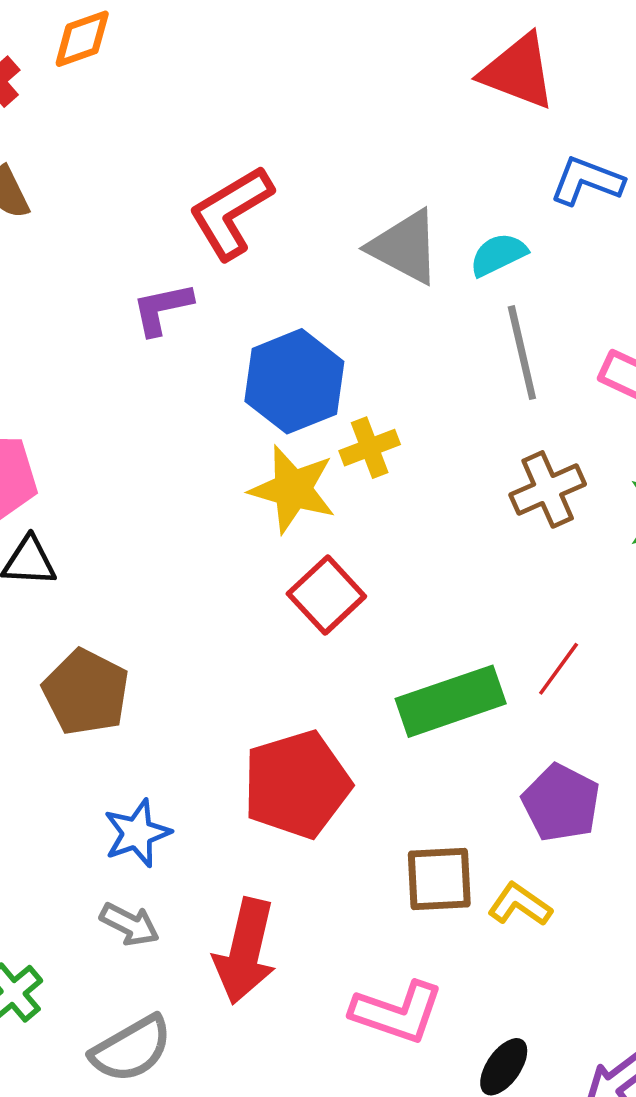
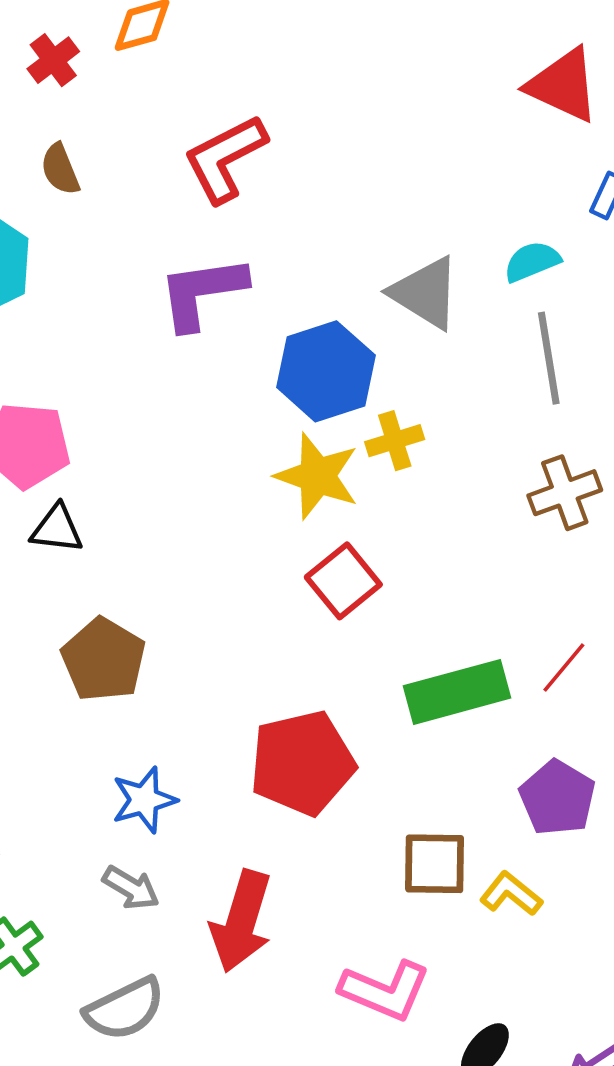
red L-shape: (231, 212) -> (225, 158), moved
gray triangle: (405, 247) -> (425, 293), moved
purple L-shape: (162, 309) -> (202, 292), size x1.5

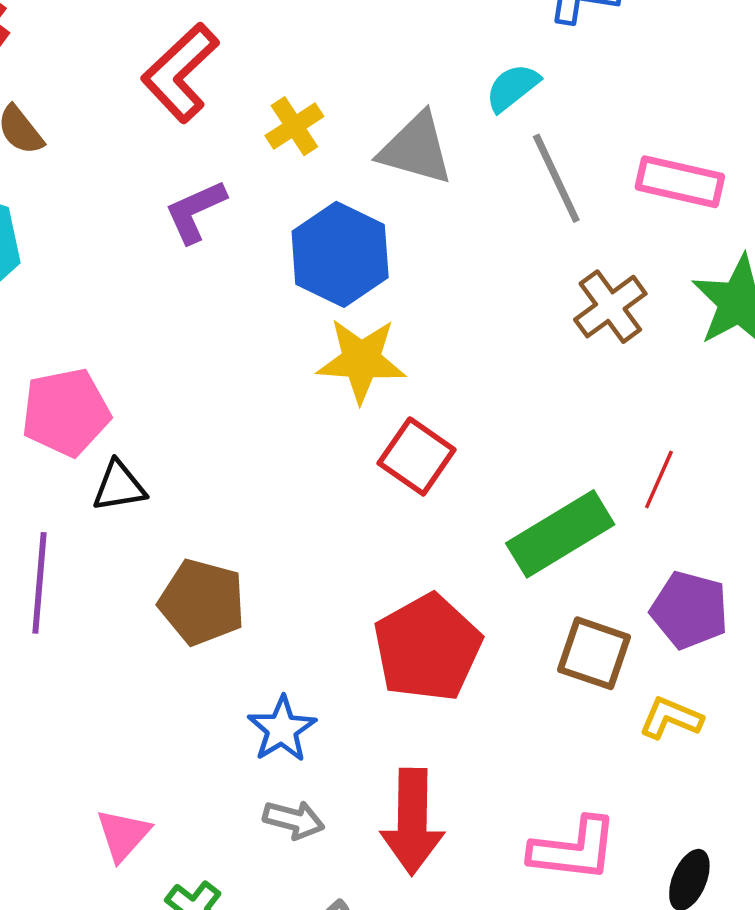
purple L-shape: (202, 292) -> (195, 211), size x0.7
yellow cross: (395, 441) -> (294, 126), moved
brown square: (435, 864) -> (594, 653), moved, turned 34

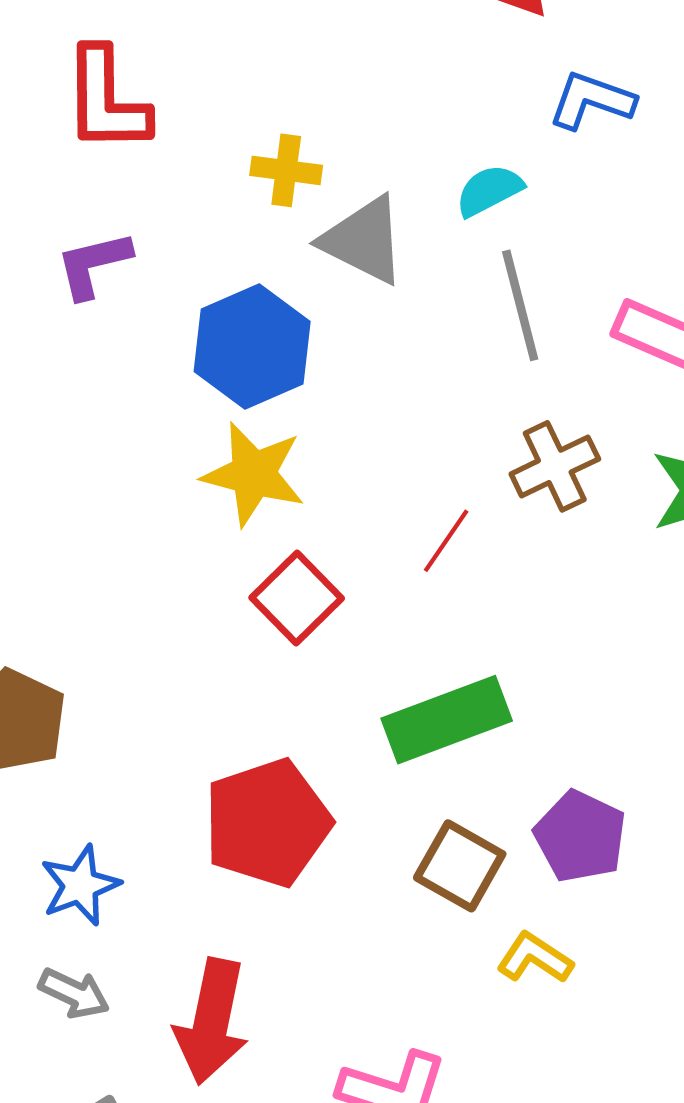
red L-shape: (180, 73) -> (106, 100), turned -58
yellow cross: (294, 126) -> (286, 170), moved, turned 30
red line: (659, 479) -> (446, 541), moved

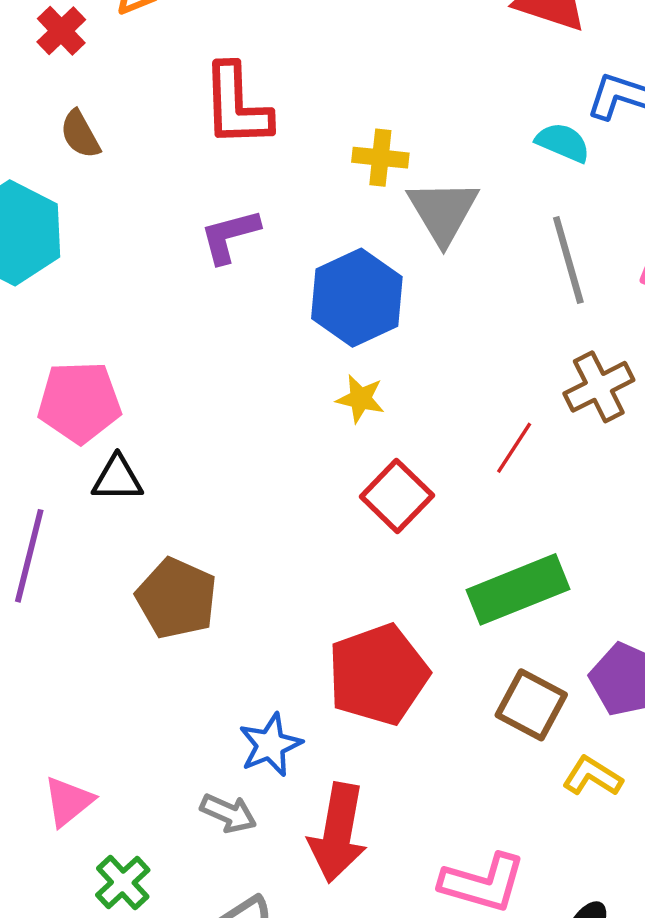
cyan semicircle: (489, 190) -> (563, 142), moved, turned 52
gray triangle: (364, 240) -> (443, 212), turned 34
yellow star: (253, 474) -> (360, 399), size x0.6
blue star: (80, 885) -> (270, 745), moved

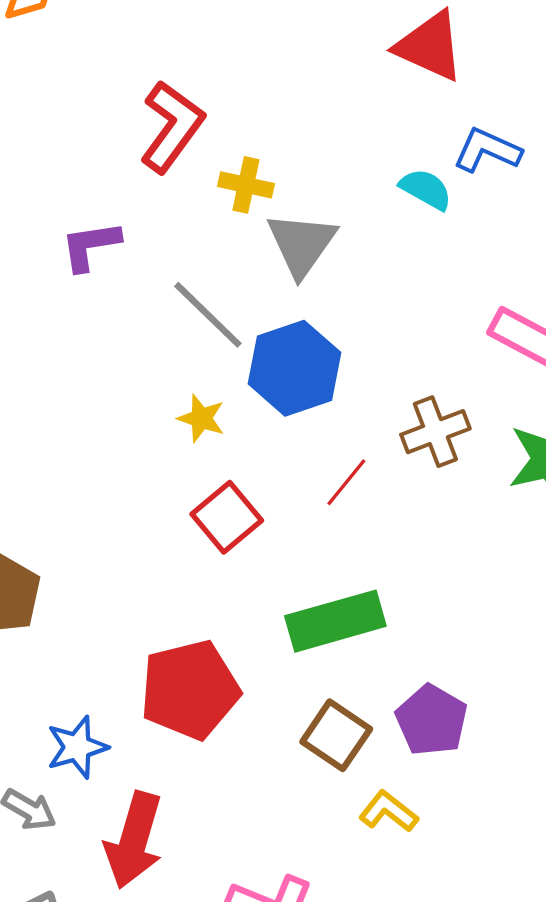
red L-shape: (237, 105) -> (172, 127), moved, turned -148
gray line: (568, 260) -> (208, 315), moved, turned -36
blue hexagon: (357, 298) -> (295, 368), moved

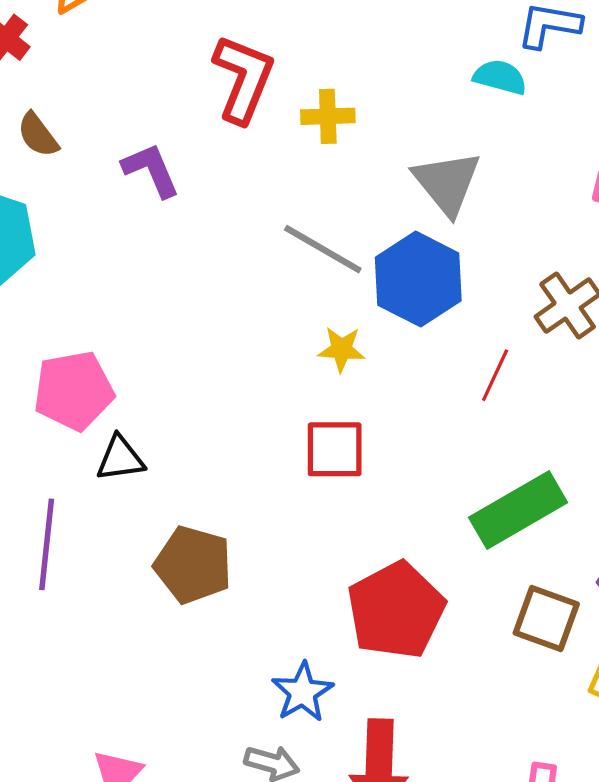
gray triangle: (302, 244) -> (447, 183), moved
purple L-shape: (91, 246) -> (151, 170), moved, turned 90
red square: (227, 517) -> (335, 449), moved, turned -36

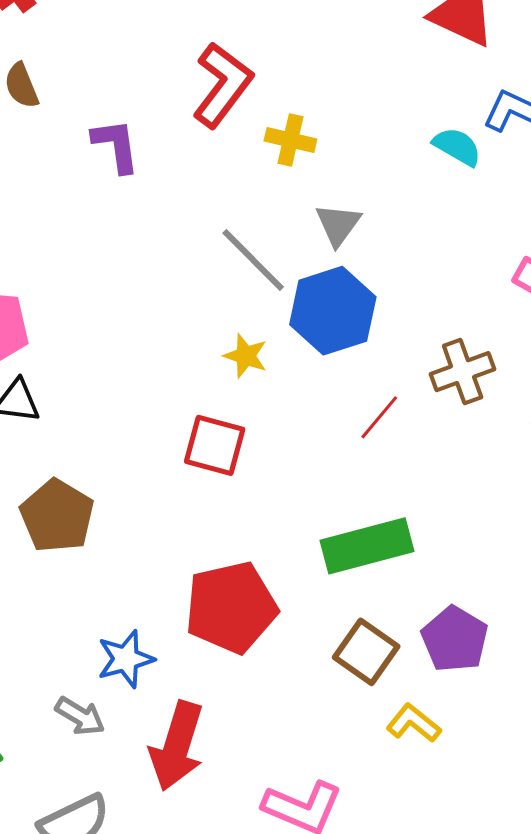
gray triangle: (447, 183) -> (338, 225), moved, size x0.7

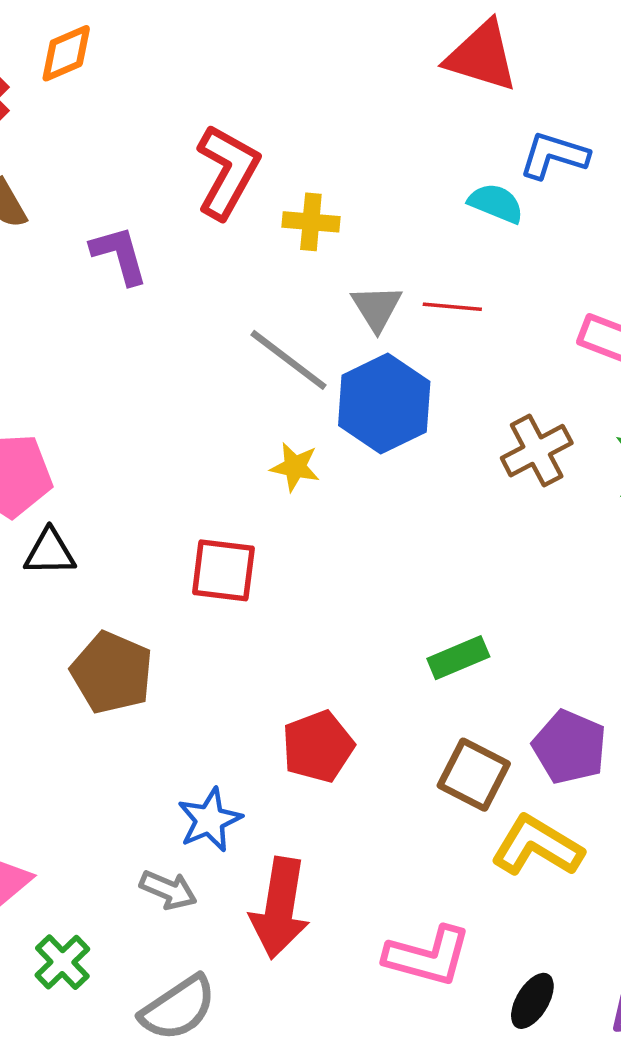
red line: (379, 417) -> (452, 307), moved, turned 63
red square: (215, 445) -> (223, 570), moved
green rectangle: (367, 546) -> (458, 658), size x0.6
red pentagon: (231, 607) -> (318, 747), size x0.7
yellow L-shape: (413, 723) -> (537, 846), size x1.5

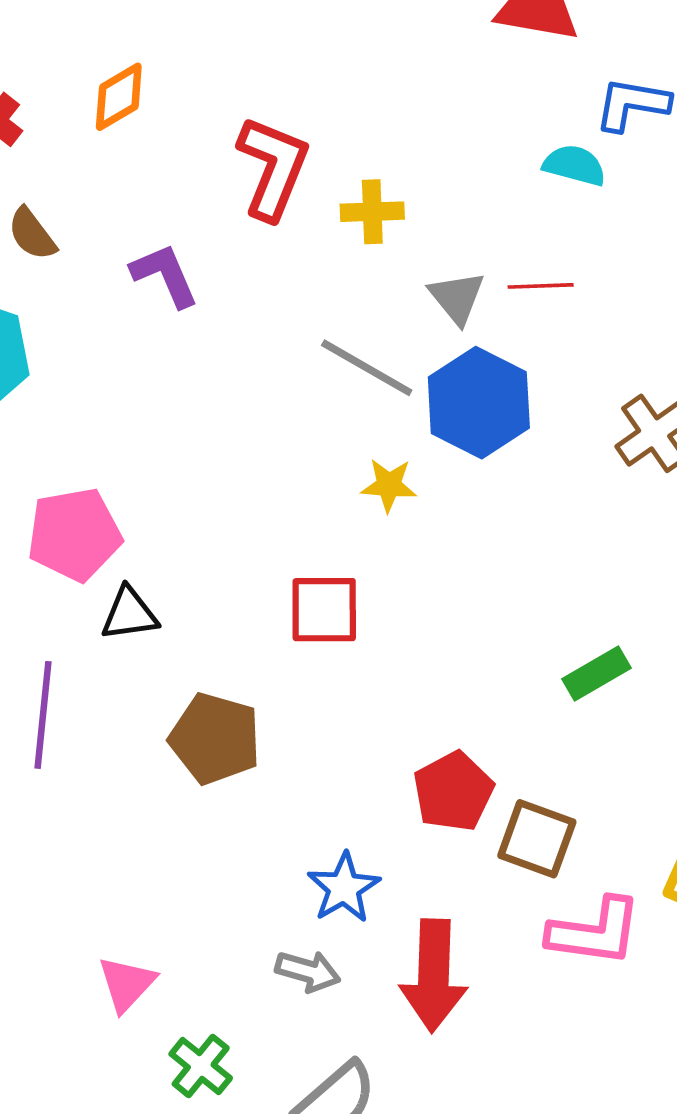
orange diamond: (66, 53) -> (119, 97), moved
brown square: (474, 775) -> (537, 839), moved
pink L-shape: (428, 956) -> (595, 932), moved

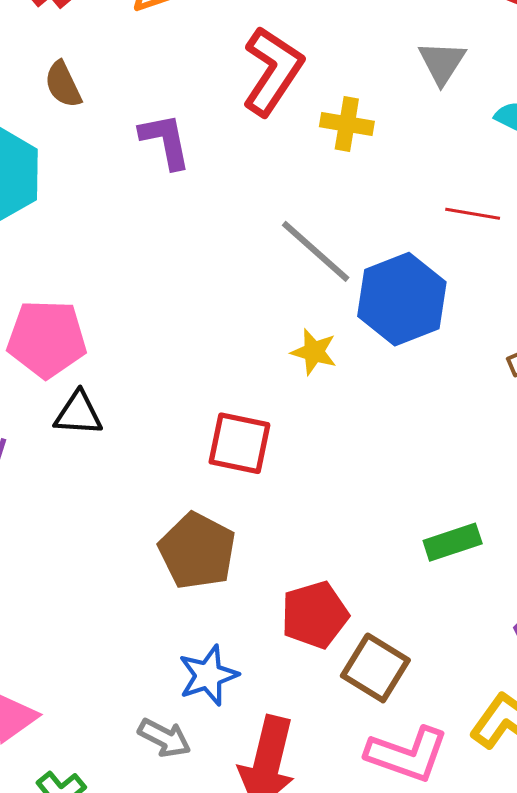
gray triangle: (457, 298) -> (442, 63), moved
brown pentagon: (215, 739) -> (197, 551), moved

